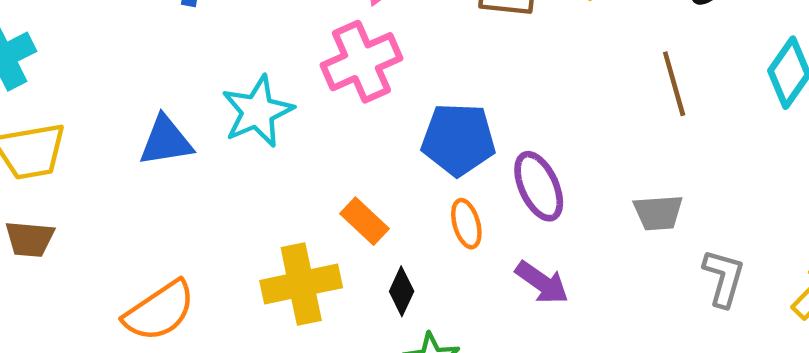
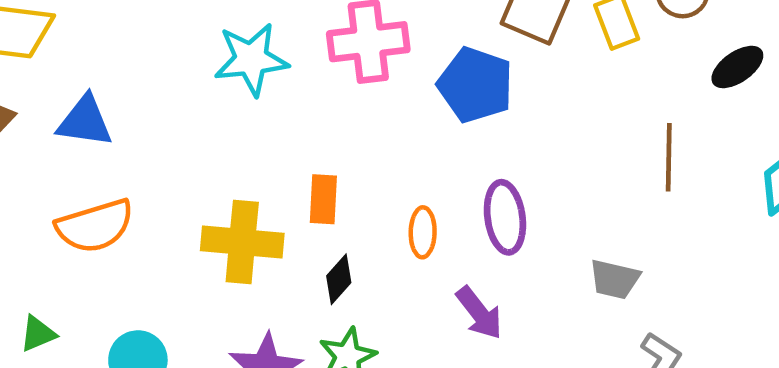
blue pentagon: (458, 139) -> (475, 85), moved
blue triangle: (166, 141) -> (85, 121), moved
orange rectangle: (365, 221) -> (323, 199), turned 33

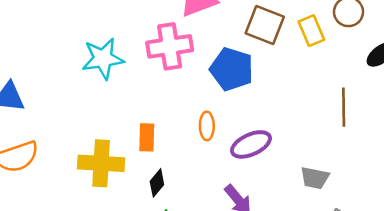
purple ellipse: (505, 217) -> (251, 144), turned 75
orange ellipse: (423, 232) -> (207, 126), moved

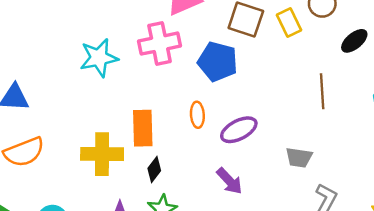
orange rectangle: (147, 137) -> (143, 128), size x1.4

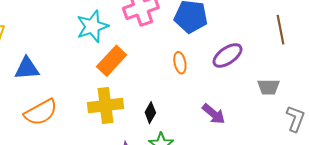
orange rectangle: (143, 128) -> (112, 61), moved, turned 52
purple ellipse: (239, 130) -> (227, 55), moved

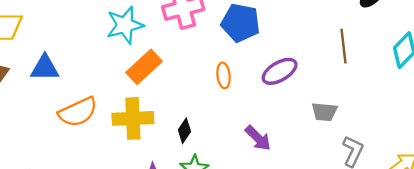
orange semicircle: (41, 112) -> (78, 112), moved

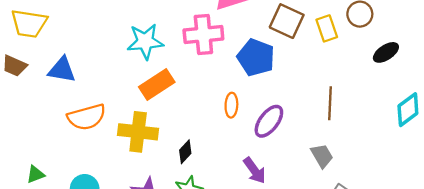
brown line: (344, 46) -> (330, 103), moved
purple ellipse: (280, 71) -> (269, 121), moved, turned -32
gray trapezoid: (324, 112) -> (322, 156), turned -135

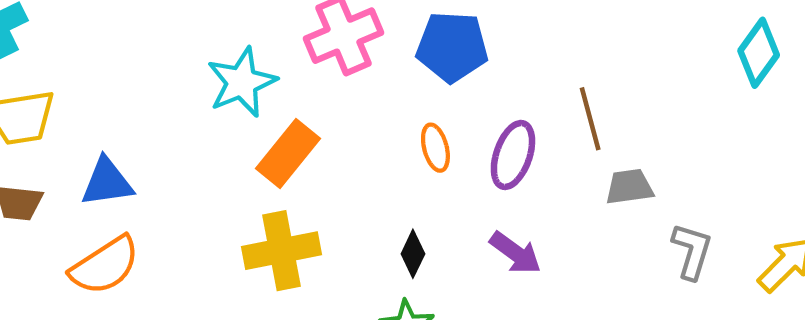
brown line: (330, 103) -> (590, 119), moved
orange semicircle: (87, 117) -> (105, 265), moved
black diamond: (185, 152) -> (413, 254), moved
gray trapezoid: (322, 156) -> (629, 187), turned -50

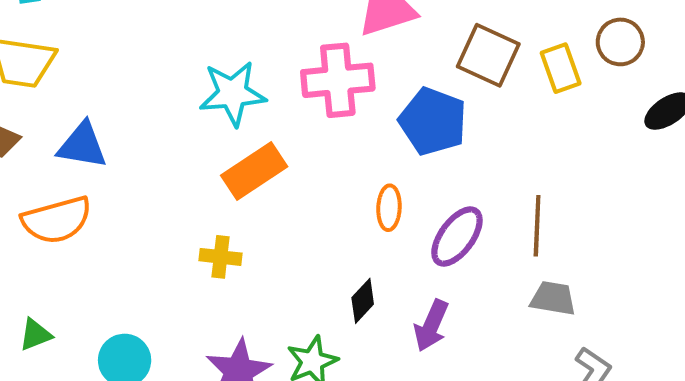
yellow cross: (281, 251) -> (221, 257), size x0.6
purple arrow: (515, 253) -> (431, 326), turned 60
black diamond: (413, 254) -> (363, 301), moved

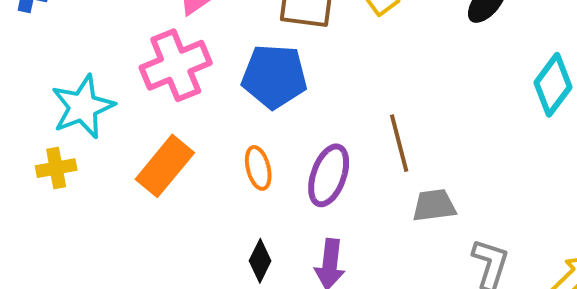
orange rectangle: (254, 171) -> (165, 166), moved
yellow cross: (221, 257) -> (56, 168), moved

